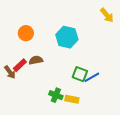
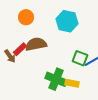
brown semicircle: (36, 60) -> (36, 44), size x1.5
green cross: (56, 95) -> (56, 79), size x1.5

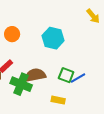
brown semicircle: (36, 44) -> (35, 75), moved
green cross: (56, 79) -> (21, 84), moved

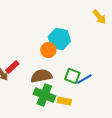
orange circle: (12, 34) -> (48, 50), moved
green cross: (21, 84) -> (44, 95), moved

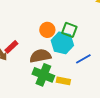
cyan hexagon: (59, 39) -> (62, 43), moved
green square: (72, 76) -> (69, 30), moved

